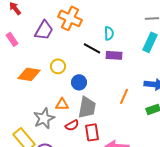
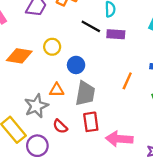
red semicircle: (72, 125) -> (60, 126), moved, turned 72

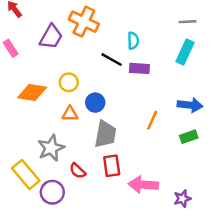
orange triangle: (57, 90) -> (70, 114), moved

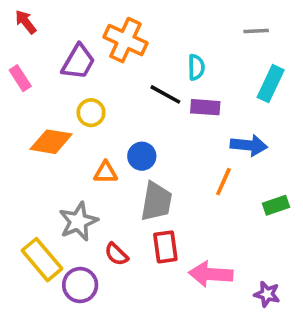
gray line: (187, 22) -> (256, 31), moved
yellow circle: (69, 82) -> (91, 113), moved
blue arrow: (190, 105) -> (249, 145), moved
purple star: (182, 199) -> (267, 294), turned 30

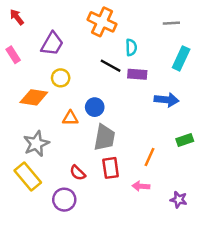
orange cross: (125, 40) -> (102, 22), moved
orange line: (223, 182) -> (149, 157), moved
gray star: (78, 222) -> (36, 144), moved
pink arrow: (211, 274) -> (141, 186), size x0.6
purple circle: (80, 285) -> (64, 200), moved

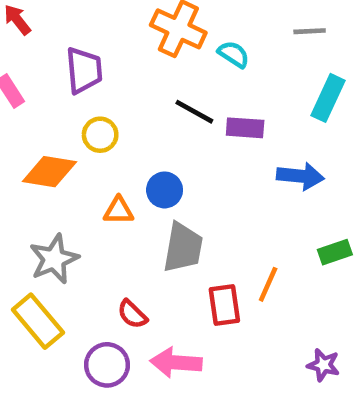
purple trapezoid: (52, 44) -> (84, 70), turned -35
cyan semicircle: (131, 47) -> (234, 54), moved, turned -56
red rectangle: (111, 168) -> (224, 305), moved
pink arrow: (141, 186) -> (176, 363), moved, size x1.5

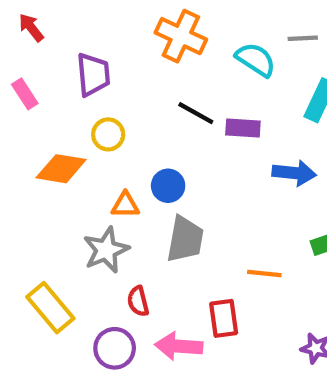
cyan semicircle: (234, 54) -> (256, 60), moved, size x1.4
gray star: (54, 259) -> (106, 250), moved
orange line: (268, 284) -> (264, 273), turned 72
red rectangle: (224, 305) -> (224, 318), moved
red semicircle: (132, 314) -> (138, 301), turned 32

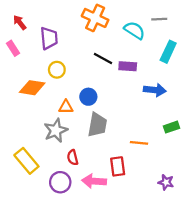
red arrow: (31, 28) -> (20, 22), moved

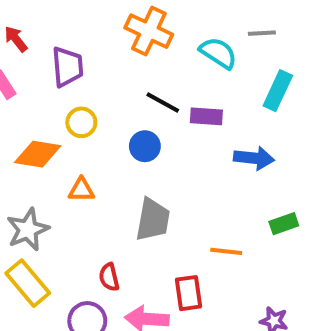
blue circle: (88, 97) -> (145, 146), moved
orange triangle: (66, 107) -> (81, 190), moved
gray star: (56, 130) -> (28, 230), moved

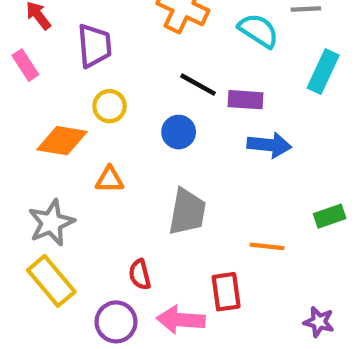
blue arrow: (254, 158) -> (269, 145), moved

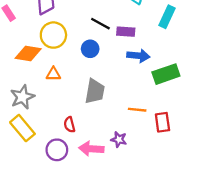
yellow circle: (110, 106) -> (53, 35), size x1.5
green rectangle: (330, 216) -> (166, 74), moved, size x1.6
red rectangle: (226, 292) -> (162, 122), moved
purple star: (319, 322) -> (119, 140), moved

